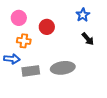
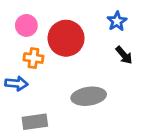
red circle: (47, 27) -> (66, 38), size x1.6
gray rectangle: (31, 71) -> (35, 122), moved

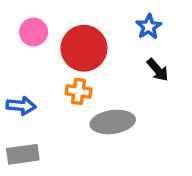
orange cross: (33, 58) -> (79, 91), moved
gray rectangle: (35, 122) -> (23, 154), moved

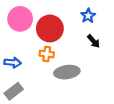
pink circle: (34, 32) -> (20, 19), size x1.5
gray rectangle: (23, 154) -> (14, 91), turned -30

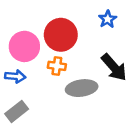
pink circle: (20, 19) -> (24, 46), moved
black arrow: (93, 41) -> (114, 67), moved, size x1.6

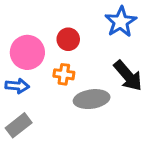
blue star: (108, 19) -> (121, 22), size x1.5
red circle: (61, 35) -> (68, 39), size x0.6

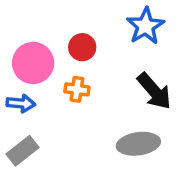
gray ellipse: (92, 99) -> (138, 144), moved

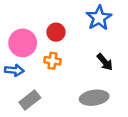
black arrow: (154, 91) -> (105, 62), size x0.7
gray rectangle: (23, 151) -> (30, 100), moved

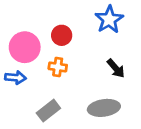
gray rectangle: (30, 100) -> (48, 111), moved

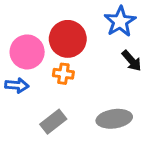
red circle: (62, 35) -> (68, 39), size x1.6
black arrow: (116, 68) -> (132, 61), moved

